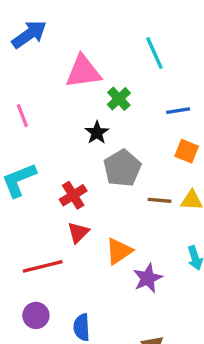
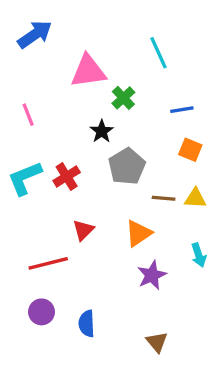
red cross: (73, 195) -> (67, 176), moved
orange triangle: (119, 251) -> (138, 233), moved

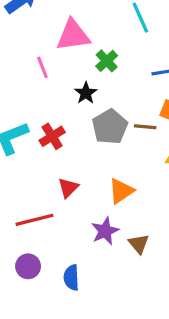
pink line: (28, 115) -> (42, 67), moved
brown line: (164, 198) -> (145, 127), moved
purple star: (152, 275) -> (105, 231), moved
brown triangle: (157, 342) -> (139, 244), moved

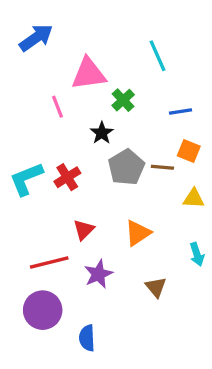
purple star: (105, 231) -> (98, 274), moved
purple circle: (28, 266) -> (43, 310), size x1.5
blue semicircle: (71, 278) -> (87, 338), moved

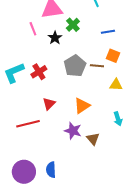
black star: (102, 133) -> (55, 38), moved
purple star: (98, 274) -> (73, 131), moved, turned -30
purple circle: (43, 310) -> (24, 172), moved

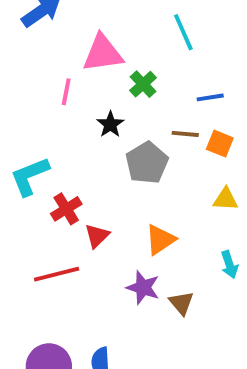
pink line: (33, 29) -> (66, 92), turned 32
black star: (55, 38) -> (110, 124), moved
brown line: (97, 66) -> (185, 134), moved
red cross: (39, 72) -> (66, 209), moved

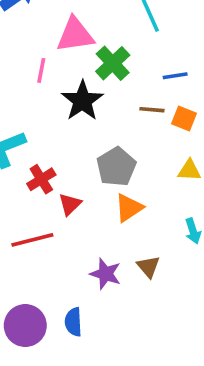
green cross: (143, 84) -> (113, 63), size x1.4
black star: (110, 124) -> (82, 101), size x1.6
gray pentagon: (147, 163) -> (116, 167), moved
purple star: (143, 288) -> (106, 274), moved

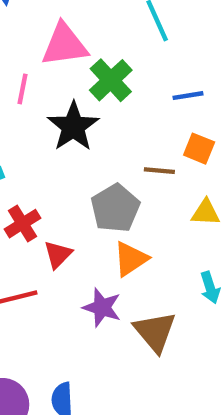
brown line: (152, 110) -> (159, 171), moved
brown triangle: (148, 267) -> (155, 332), size x1.5
purple star: (106, 274) -> (102, 307), moved

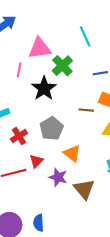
gray pentagon: (115, 208) -> (52, 128), moved
red triangle: (58, 254) -> (36, 161), moved
orange triangle: (131, 259) -> (72, 153), turned -48

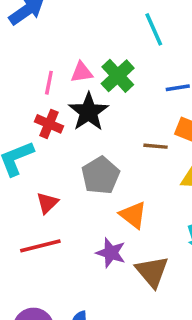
pink triangle: (40, 48) -> (82, 72), moved, size x0.6
red cross: (19, 136) -> (49, 124), moved, turned -35
red triangle: (36, 161) -> (47, 203), moved

